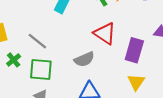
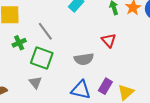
red triangle: (105, 34) -> (109, 40), size x0.7
purple rectangle: (134, 50) -> (105, 86), moved, size x0.7

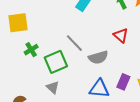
gray line: (45, 31) -> (74, 43), moved
green square: (42, 58) -> (56, 62), turned -35

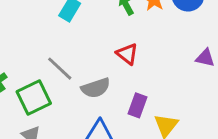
purple rectangle: (123, 82) -> (137, 105), moved

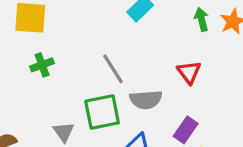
green square: (34, 98) -> (102, 112), moved

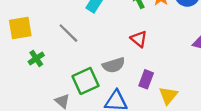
gray line: (113, 69) -> (68, 33), moved

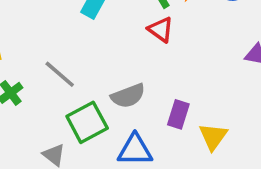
gray line: (68, 33) -> (60, 74), moved
red triangle: (139, 39) -> (161, 30), moved

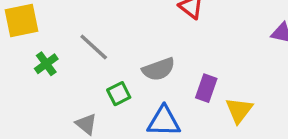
green square: (87, 122) -> (119, 94), size x0.6

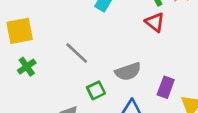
green cross: (46, 64) -> (27, 67), moved

